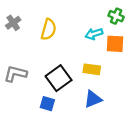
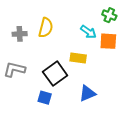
gray cross: (13, 23) -> (20, 34), moved, turned 32
cyan arrow: (94, 34) -> (88, 32), turned -126
yellow rectangle: (92, 69) -> (78, 58), moved

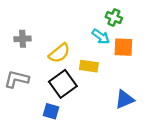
green cross: (109, 15) -> (114, 17), moved
yellow semicircle: (46, 28) -> (59, 53), moved, turned 36
blue triangle: (87, 93) -> (125, 99), moved

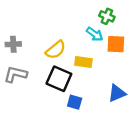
gray cross: (23, 39) -> (13, 44), moved
black square: (63, 84) -> (59, 79), turned -30
blue square: (51, 111) -> (75, 102), moved

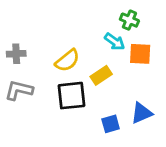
yellow rectangle: (83, 62) -> (101, 75), turned -42
black square: (59, 79) -> (71, 96), turned -30
blue square: (75, 102) -> (111, 124), moved, turned -32

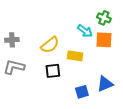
green cross: (129, 20) -> (104, 18), moved
yellow rectangle: (101, 75) -> (75, 56), turned 42
black square: (71, 96) -> (53, 71), size x0.7

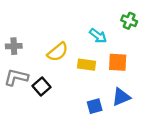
green cross: (104, 18) -> (129, 21), moved
orange square: (104, 40) -> (118, 62), moved
black square: (53, 71) -> (42, 86), moved, turned -35

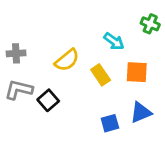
yellow rectangle: (87, 65) -> (101, 75), turned 48

